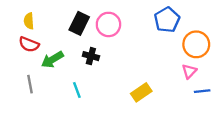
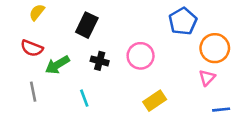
yellow semicircle: (29, 21) -> (37, 12), moved, turned 42
pink circle: (108, 24) -> (141, 56), moved
blue line: (202, 91) -> (221, 110), moved

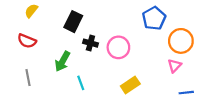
black cross: (100, 61) -> (90, 43), moved
green arrow: (57, 65) -> (62, 61), moved, turned -30
cyan line: (84, 98) -> (81, 83), moved

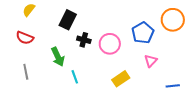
blue pentagon: (154, 18) -> (143, 33), moved
orange circle: (181, 41) -> (173, 20), moved
green arrow: (62, 61) -> (58, 57), turned -54
pink triangle: (174, 66) -> (151, 61), moved

